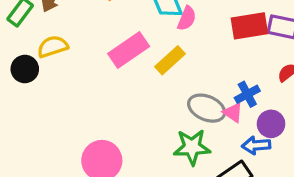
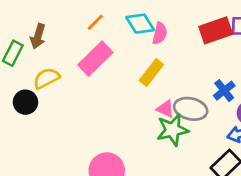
pink rectangle: (129, 50) -> (95, 59), moved
pink triangle: (233, 113) -> (165, 109), moved
green star: (192, 147) -> (172, 130), moved

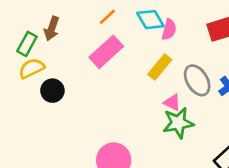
yellow semicircle: (46, 78) -> (32, 68), moved
black circle: (25, 102) -> (52, 91), moved
gray ellipse: (191, 109) -> (197, 80), moved, turned 44

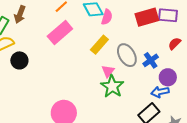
pink triangle: (172, 102) -> (108, 71), turned 40
green star: (178, 123) -> (112, 86), turned -30

